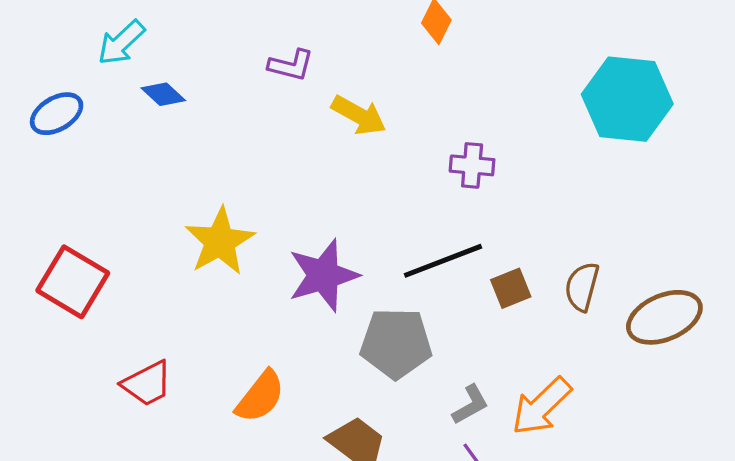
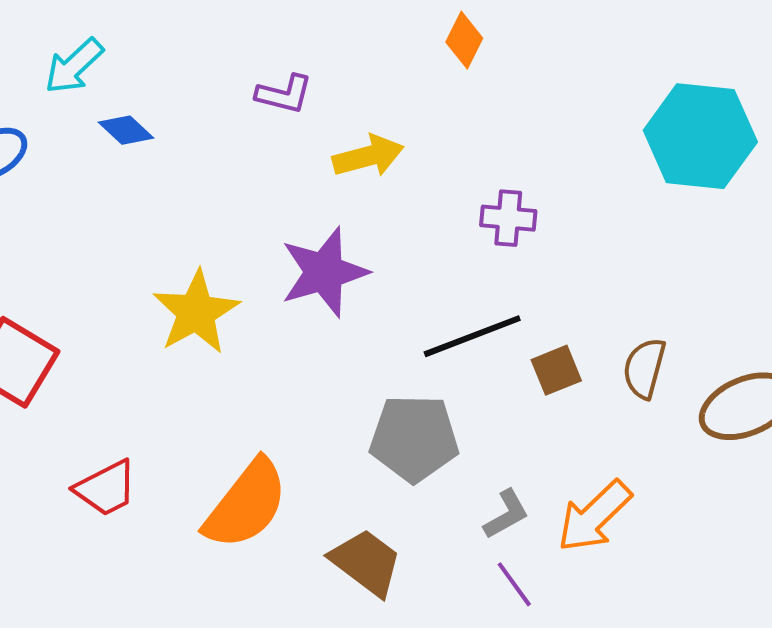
yellow arrow: (359, 115) -> (368, 156), turned -44
purple star: (323, 275) -> (324, 272), moved
orange semicircle: (260, 397) -> (246, 504), size x1.4

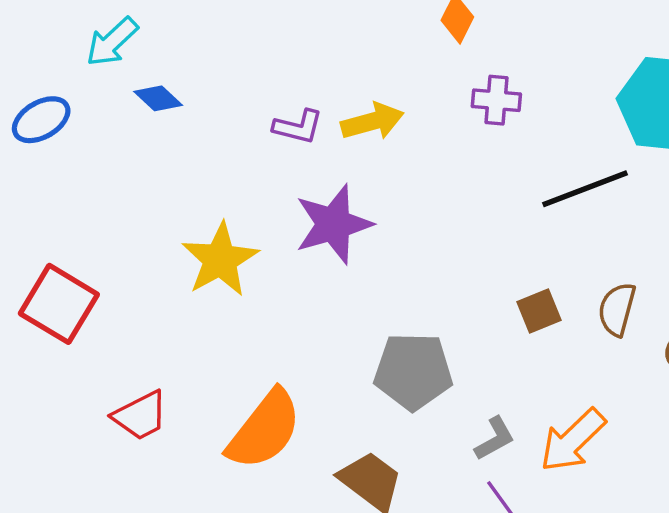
purple L-shape: (284, 94) -> (298, 127), moved
purple cross: (508, 218) -> (496, 100), moved
black line: (472, 336) -> (585, 189), moved

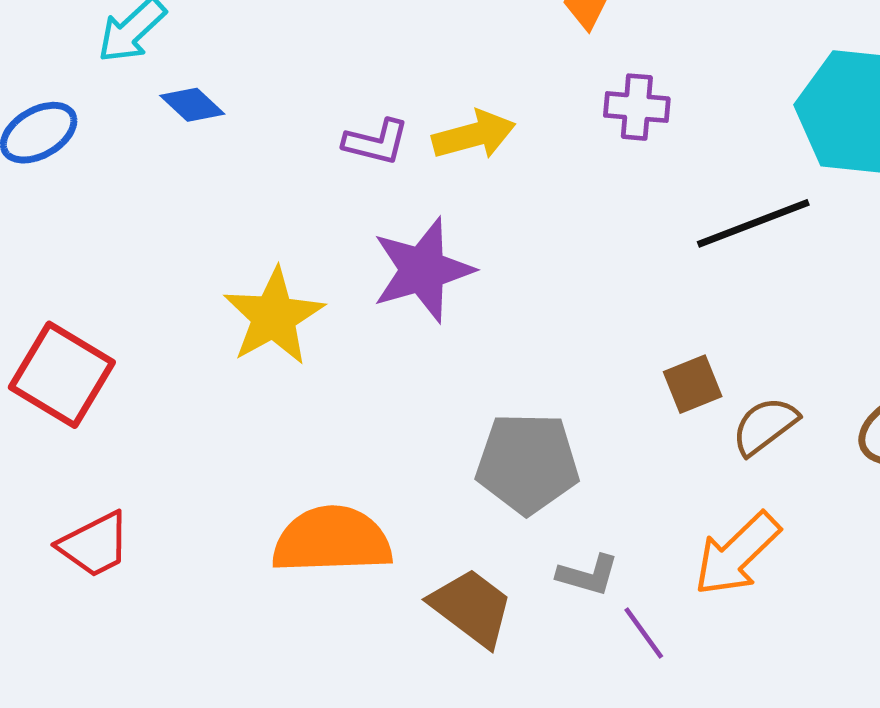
brown semicircle: (617, 309) -> (765, 426), moved, turned 38
red trapezoid: (140, 416) -> (94, 545), moved
orange semicircle: (264, 430) -> (332, 540), turned -130
gray L-shape: (495, 439) -> (588, 575), moved, turned 45

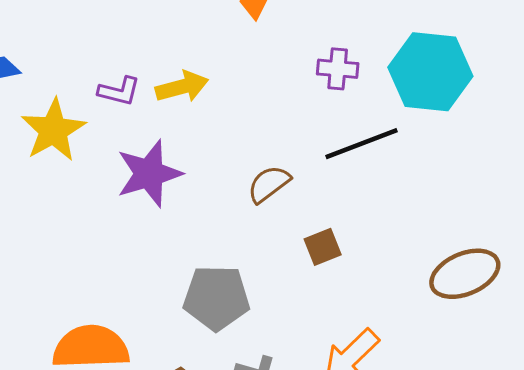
purple cross: (637, 107) -> (338, 69), moved
yellow star: (274, 317) -> (53, 130), moved
brown semicircle: (765, 426) -> (269, 184), moved

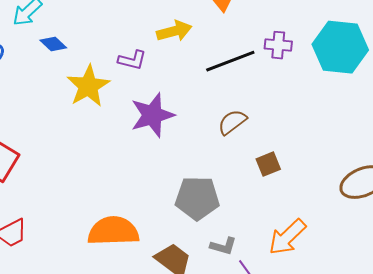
yellow arrow: (182, 87) -> (174, 31), moved
black line: (362, 144) -> (230, 61), moved

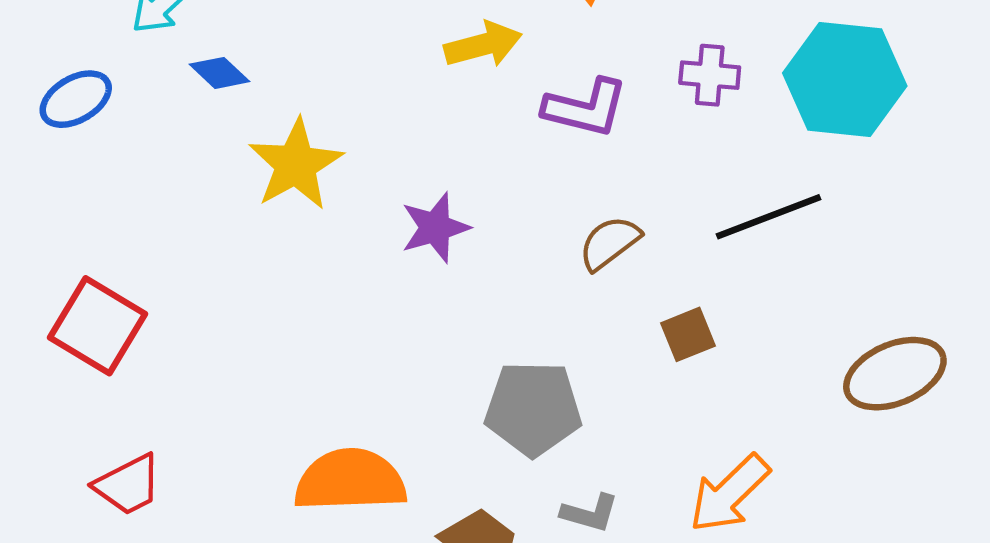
purple L-shape: (132, 60) -> (586, 108), moved, size x1.4
black line: (230, 61) -> (769, 217), moved
purple star: (152, 115) -> (435, 228), size x0.7

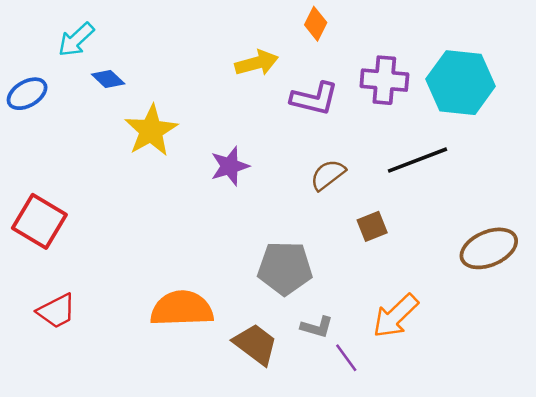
purple cross: (710, 75) -> (384, 80), size x1.4

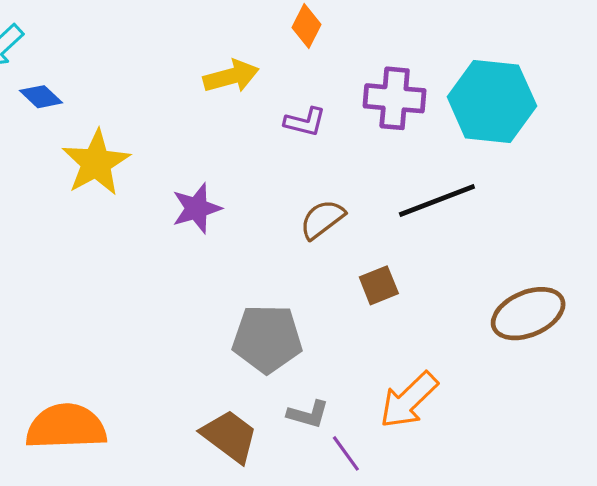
purple L-shape: (314, 99) -> (305, 122), size x0.7
orange semicircle: (182, 309) -> (66, 427), moved

